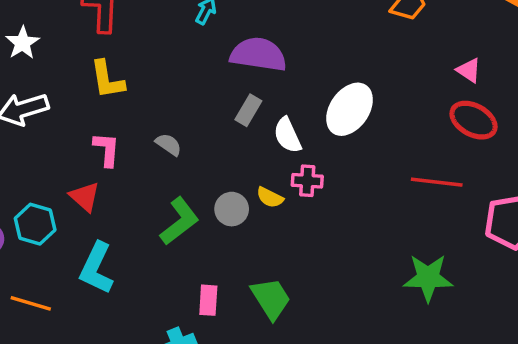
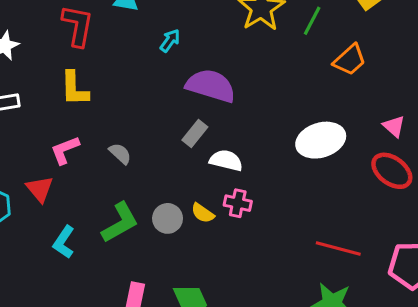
white ellipse: (350, 109) -> (321, 140), moved, turned 30
white semicircle: (287, 135) -> (226, 160), turned 120
pink L-shape: (107, 149) -> (65, 150), turned -124
red line: (437, 182) -> (338, 249), moved
cyan L-shape: (96, 268) -> (64, 242), moved, size x0.7

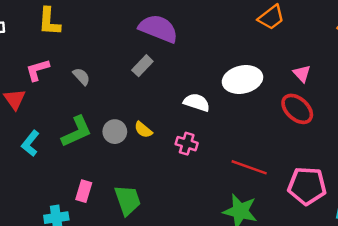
white semicircle: (226, 160) -> (197, 102), moved
pink cross: (238, 203) -> (187, 144), moved

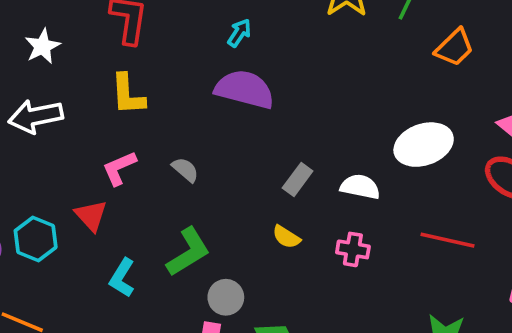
purple semicircle: (158, 29) -> (245, 89), moved
gray rectangle: (142, 66) -> (298, 180), moved
gray circle: (115, 132) -> (226, 297), moved
red line: (249, 167) -> (448, 240), moved

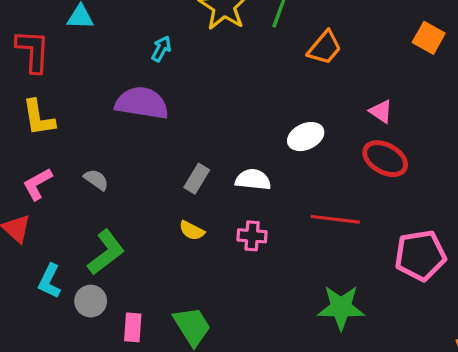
cyan arrow: (239, 33) -> (161, 49), moved
white ellipse: (424, 145) -> (306, 137), size x0.7
gray circle: (226, 297) -> (91, 301), moved

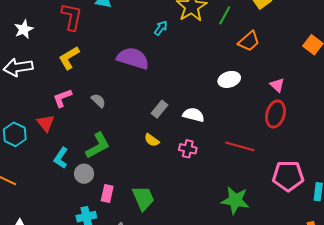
cyan arrow: (161, 49) -> (161, 28), moved
yellow L-shape: (39, 118) -> (69, 58), turned 60
white ellipse: (306, 137) -> (229, 79), moved
red ellipse: (385, 159) -> (276, 114), turned 68

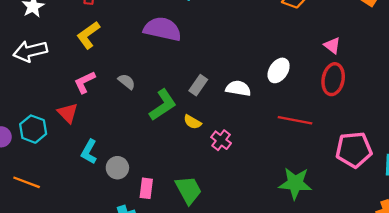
white ellipse: (229, 79) -> (279, 70), moved, turned -35
green L-shape: (98, 146) -> (163, 105), moved
pink cross: (188, 149) -> (221, 140), moved, turned 30

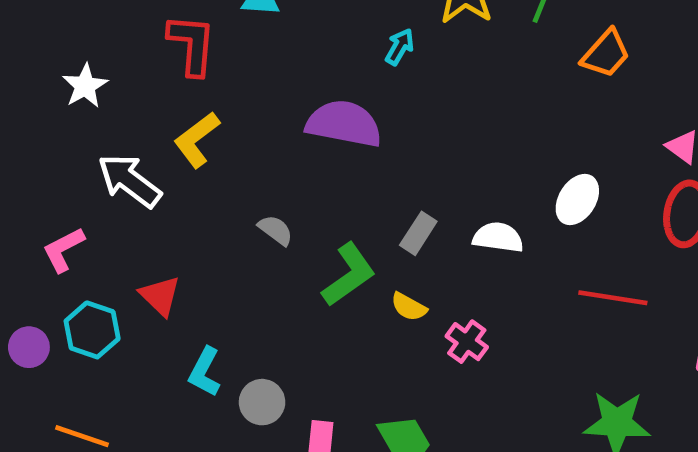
white arrow: (30, 51) -> (129, 181), moved, turned 52
pink L-shape: (85, 82) -> (63, 250), moved

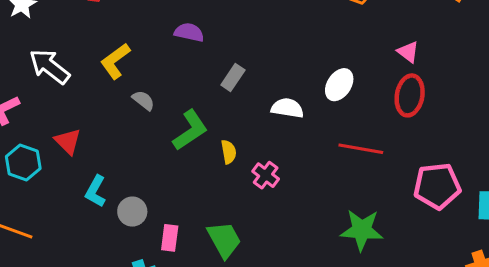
purple semicircle: (344, 124) -> (189, 32), size x0.6
yellow L-shape: (197, 140) -> (115, 61), moved
gray rectangle: (418, 233) -> (233, 78), moved
yellow semicircle: (409, 307) -> (229, 152), turned -130

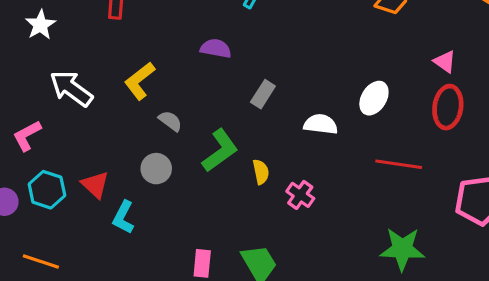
red triangle: (68, 141) -> (95, 185), moved
gray circle: (132, 212) -> (156, 169), moved

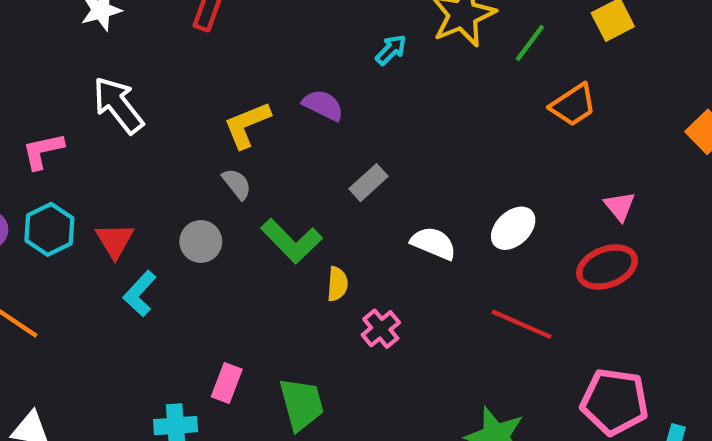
yellow L-shape: (140, 81) -> (247, 125), moved
red ellipse: (448, 107) -> (607, 267), turned 45
green L-shape: (220, 150) -> (291, 241), turned 66

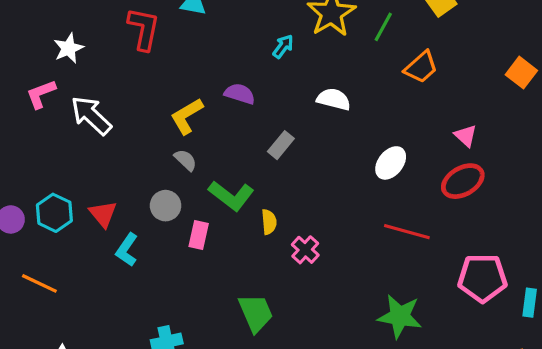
pink L-shape: (43, 151) -> (41, 94), moved
white semicircle: (433, 243) -> (334, 99), moved
pink rectangle: (227, 383) -> (199, 235), moved

